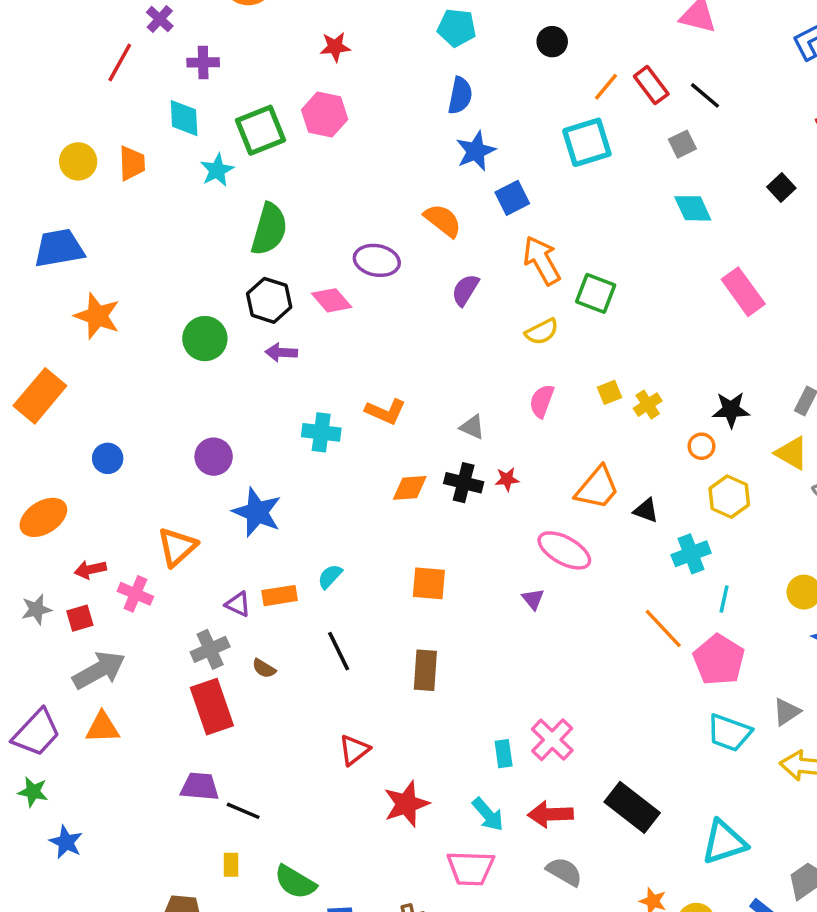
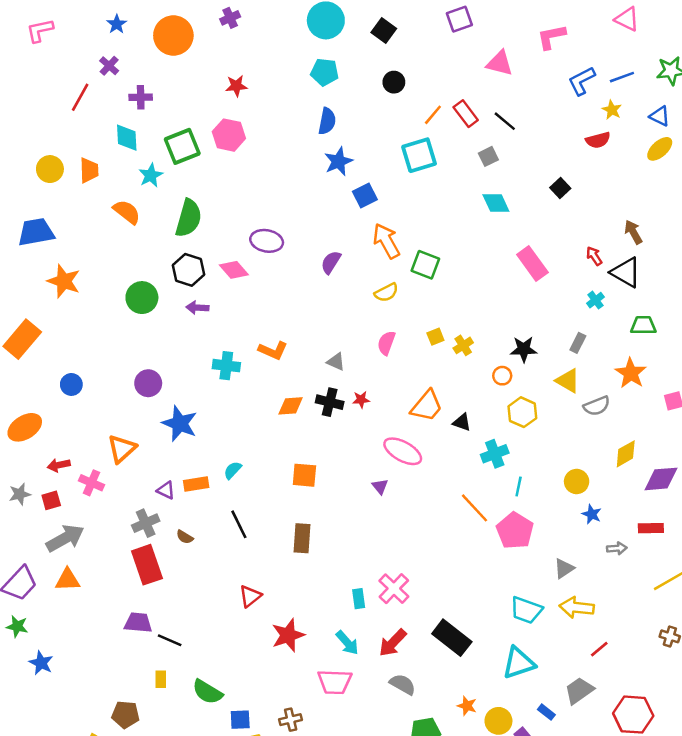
orange semicircle: (443, 220) -> (127, 212), moved
cyan trapezoid: (729, 733) -> (526, 610), moved
red arrow: (550, 814) -> (393, 643), turned -44

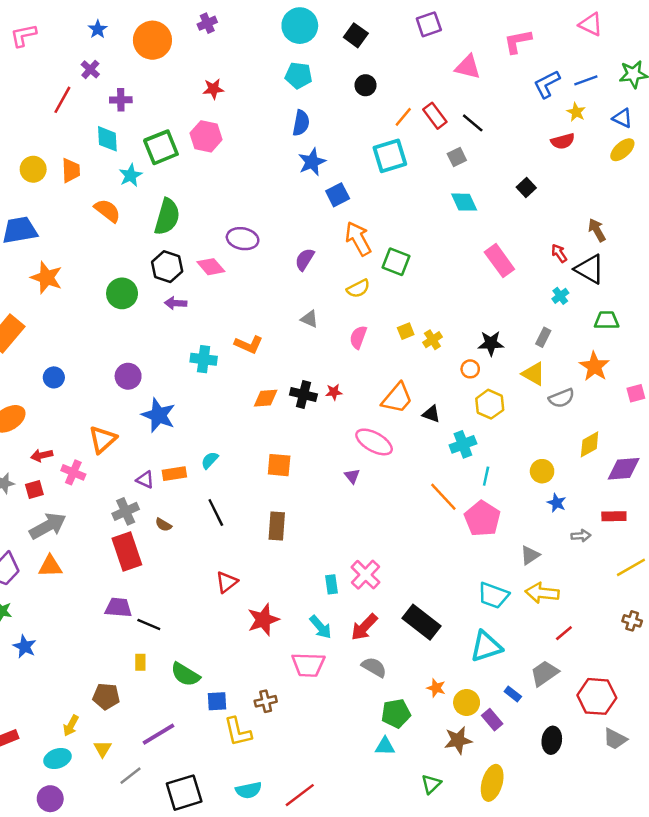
gray triangle: (336, 362) -> (310, 319), moved

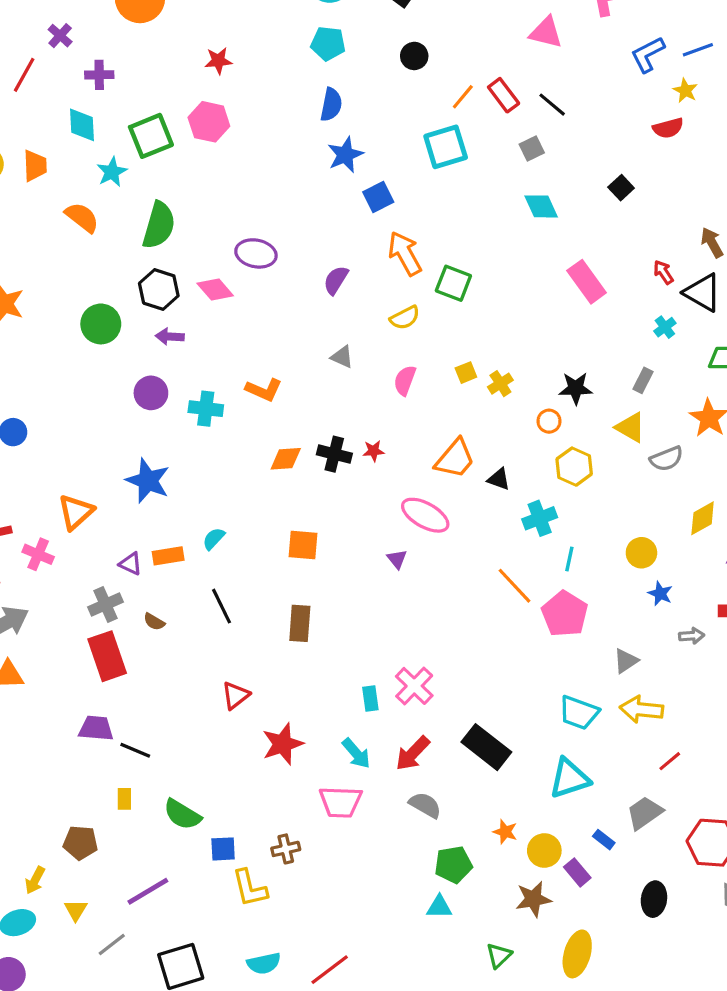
purple circle: (128, 376) -> (151, 393), moved

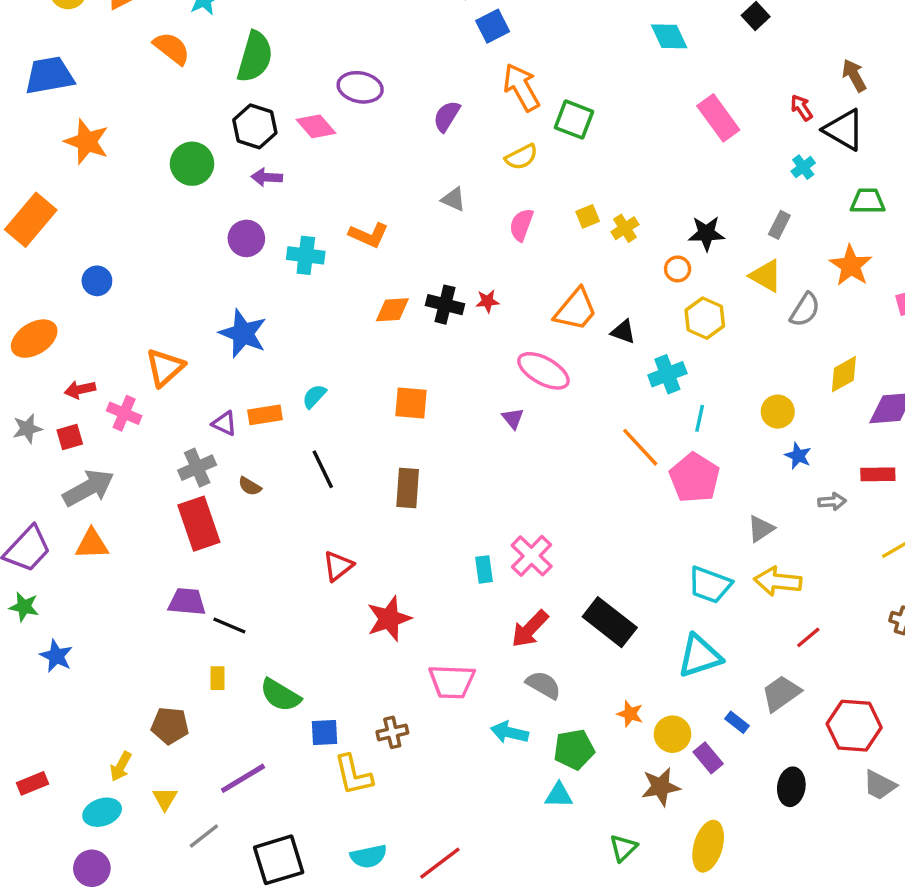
gray semicircle: (667, 459) -> (805, 310), turned -36
cyan arrow: (356, 753) -> (510, 732), moved, turned 144

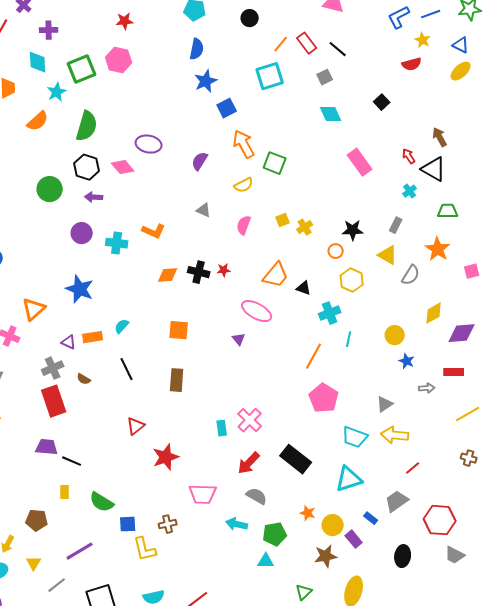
orange semicircle: (172, 48) -> (38, 121), turned 100
orange line: (640, 447) -> (314, 356), turned 72
pink pentagon: (695, 478) -> (324, 398), moved

